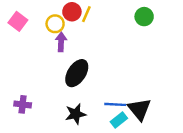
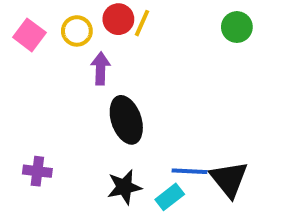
yellow circle: (55, 24) -> (77, 31), moved
black ellipse: (77, 73) -> (126, 120), turned -52
cyan rectangle: (119, 120) -> (170, 197), moved

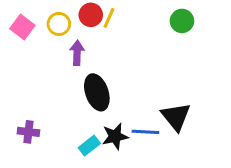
black triangle: (229, 179) -> (176, 117), moved
black star: (124, 187) -> (115, 136), moved
cyan rectangle: (170, 197) -> (89, 146), moved

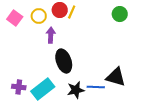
black triangle: (176, 117) -> (116, 77), turned -35
cyan rectangle: (89, 146) -> (43, 89), moved, size x1.6

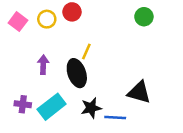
yellow line: (72, 12) -> (86, 52), moved
purple arrow: (51, 35) -> (43, 65), moved
blue line: (96, 87) -> (115, 117), moved

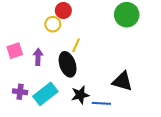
green circle: (144, 17) -> (127, 15), size x1.5
yellow circle: (47, 19) -> (53, 24), moved
pink square: (18, 22) -> (15, 51), moved, turned 35

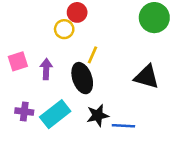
black triangle: (122, 81) -> (147, 77), moved

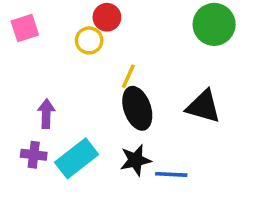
pink square: (18, 61) -> (25, 28), moved
purple arrow: (46, 69) -> (46, 114), moved
black ellipse: (82, 78) -> (137, 108), moved

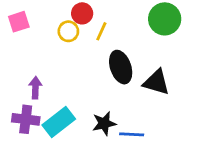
yellow line: (128, 76) -> (101, 31), moved
black ellipse: (137, 108) -> (121, 67), moved
purple cross: (34, 155) -> (26, 119), size x1.4

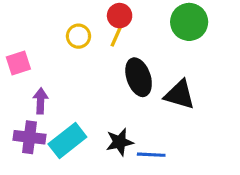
red circle: (82, 13) -> (120, 16), moved
pink square: (19, 22) -> (18, 63), moved

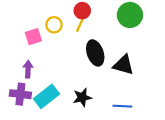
pink square: (18, 63) -> (33, 37), moved
blue line: (151, 155) -> (122, 106), moved

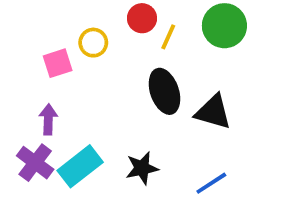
yellow line: (80, 25) -> (168, 37), moved
purple cross: (20, 94) -> (35, 163), turned 30
blue line: (122, 106) -> (211, 183), turned -36

